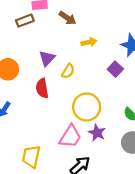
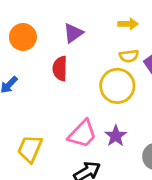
yellow semicircle: (68, 71) -> (129, 56), moved, turned 40
yellow circle: (87, 107) -> (117, 86), moved

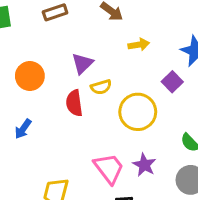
yellow semicircle: (129, 56) -> (101, 87), moved
pink trapezoid: (82, 134) -> (109, 168), turned -72

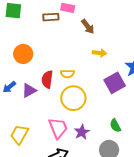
purple triangle: (82, 63) -> (29, 90), moved
purple square: (172, 82) -> (115, 83), size x1.5
yellow circle: (138, 112) -> (73, 98), moved

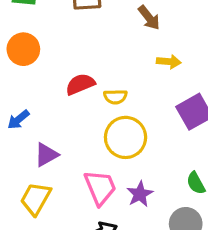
orange circle: (23, 54) -> (23, 49), moved
red semicircle: (47, 79) -> (80, 84), moved, turned 60
purple triangle: (29, 90) -> (46, 155), moved

